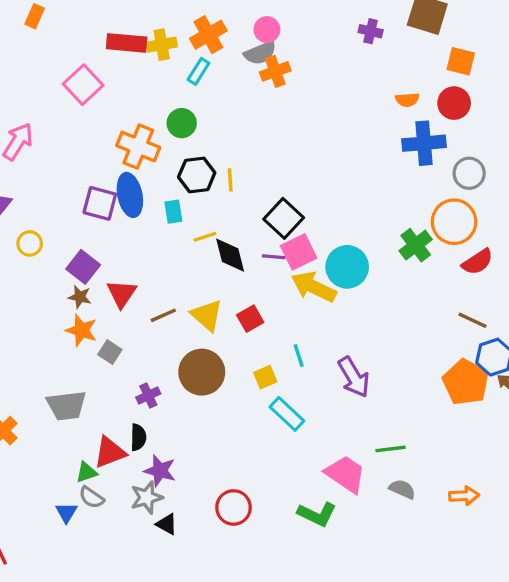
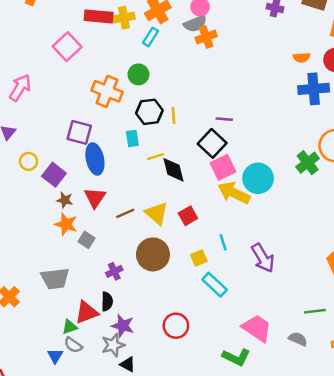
blue ellipse: (130, 195) -> (95, 159), moved
purple line: (274, 257) -> (224, 119), moved
purple square: (83, 267) -> (54, 175), moved
green line: (391, 449) -> (315, 311), moved
red circle: (233, 507) -> (176, 326), moved

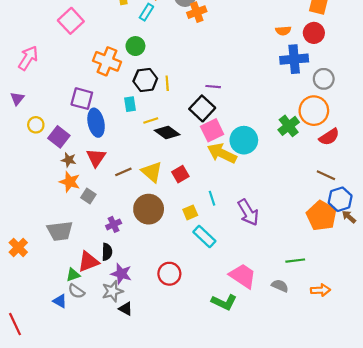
black diamond: (173, 170) -> (167, 133), turned -40
blue triangle: (55, 356) -> (60, 301), turned -32

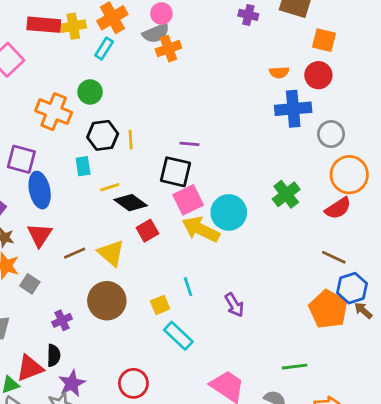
black square: (202, 108) -> (175, 172), turned -30
orange circle: (314, 111) -> (349, 175), moved
red square: (180, 174) -> (147, 231), moved
purple arrow: (248, 212) -> (234, 305), size x0.7
purple star: (121, 274) -> (72, 383), turned 30

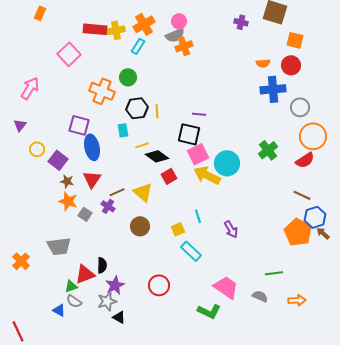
brown circle: (107, 301) -> (140, 226), size x0.7
purple cross: (62, 320) -> (108, 206), moved, turned -32

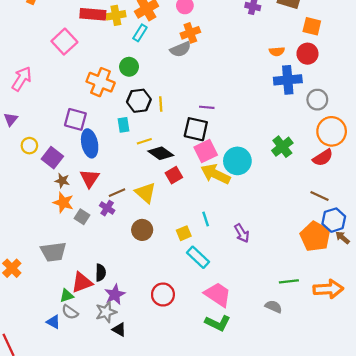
gray semicircle: (175, 35) -> (180, 49), moved
pink trapezoid: (226, 287) -> (218, 295), moved
orange arrow: (297, 300) -> (328, 289), moved, size x1.5

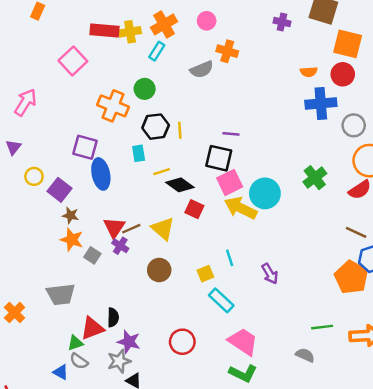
orange square: (312, 26) -> (348, 44), size x1.4
orange cross: (190, 33) -> (227, 51), moved, turned 36
red square: (174, 175) -> (194, 209), turned -35
red triangle: (90, 178) -> (114, 227), moved
purple star: (115, 295) -> (129, 342), turned -30

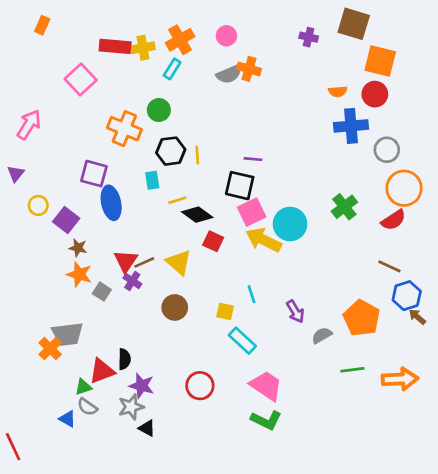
gray semicircle: (202, 69) -> (229, 74), moved
yellow square: (205, 274) -> (225, 311), turned 35
orange pentagon: (351, 277) -> (362, 318), moved
orange cross: (15, 313) -> (50, 349), moved
gray semicircle: (305, 355) -> (322, 335), moved, turned -54

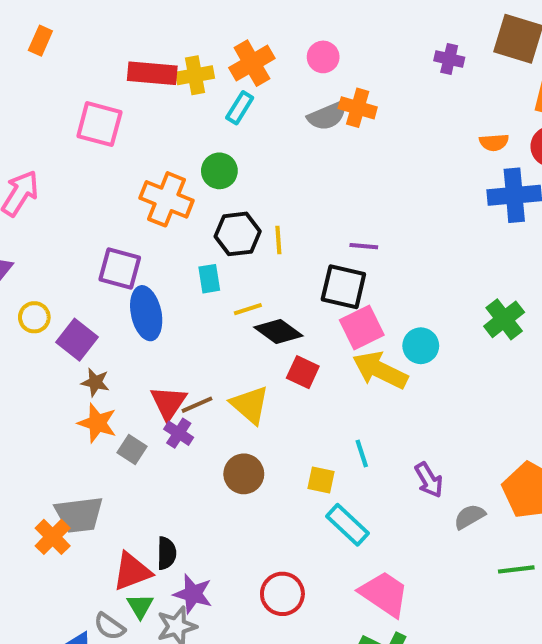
pink square: (81, 80) -> (99, 124), turned -32
cyan circle: (290, 224) -> (421, 346), size x0.7
green triangle: (83, 387) -> (140, 606), moved, turned -42

